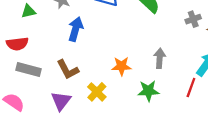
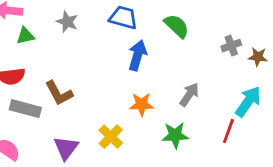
blue arrow: (76, 29) -> (137, 55), moved
gray arrow: (160, 58) -> (189, 95), turned 30
brown L-shape: (68, 70) -> (59, 93), moved

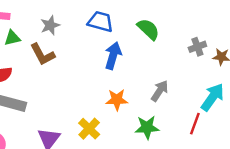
gray star: (67, 22) -> (50, 25), turned 30
brown L-shape: (59, 93) -> (43, 54), moved

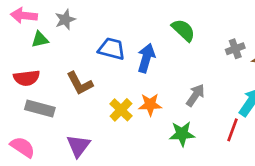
blue trapezoid: (100, 22) -> (112, 49), moved
gray star: (50, 25) -> (65, 20), moved
brown L-shape: (43, 54) -> (80, 83), moved
yellow cross: (89, 129) -> (121, 110), moved

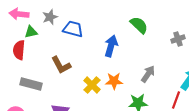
blue trapezoid: (112, 49) -> (73, 29), moved
red semicircle: (27, 78) -> (19, 50), moved, turned 102

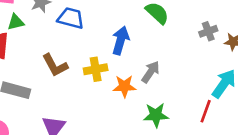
gray arrow: (148, 74) -> (151, 72), moved
yellow cross: (92, 85) -> (96, 69), moved, turned 36

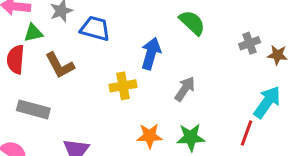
brown L-shape: (55, 65) -> (60, 65), moved
orange star: (124, 86) -> (149, 136), moved

